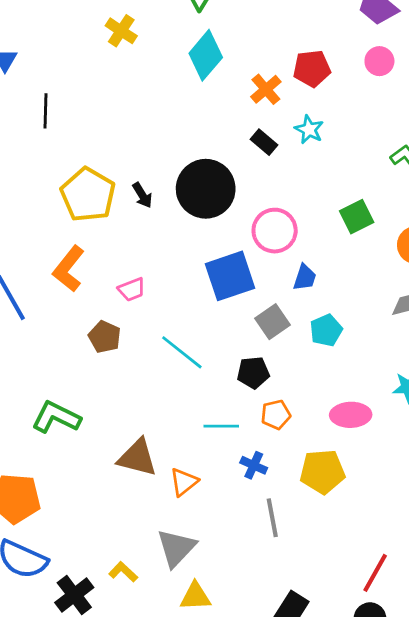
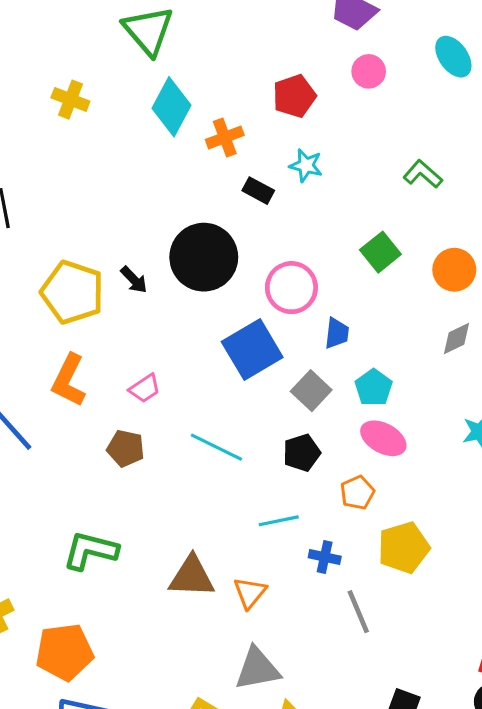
orange cross: (266, 89) -> (225, 137), moved, turned 32
orange pentagon: (276, 415) -> (357, 493), moved
pink ellipse: (351, 415) -> (383, 438), moved, turned 42
gray triangle: (176, 548) -> (257, 669), turned 48

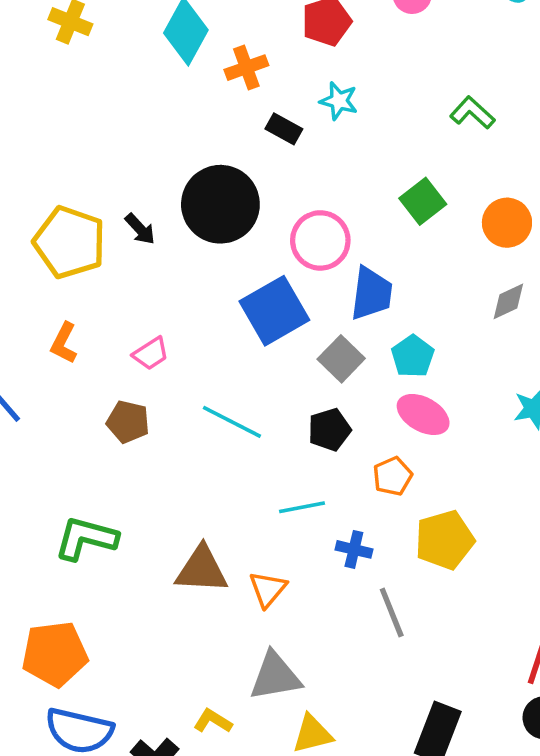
blue trapezoid: (337, 333) -> (371, 293), size x1.5
orange L-shape: (69, 380) -> (64, 343), size x0.7

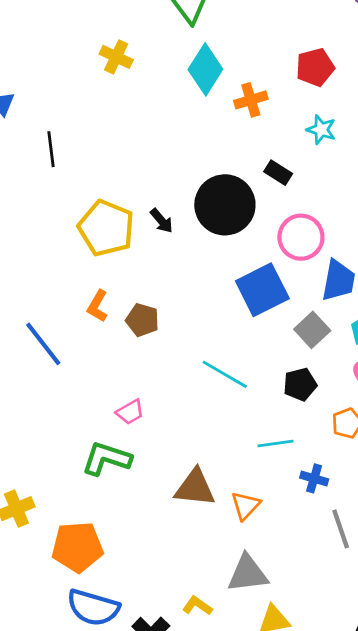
black rectangle: (284, 129) -> (278, 173), moved
pink trapezoid: (151, 354) -> (130, 412), moved
brown pentagon: (128, 422) -> (142, 320), moved

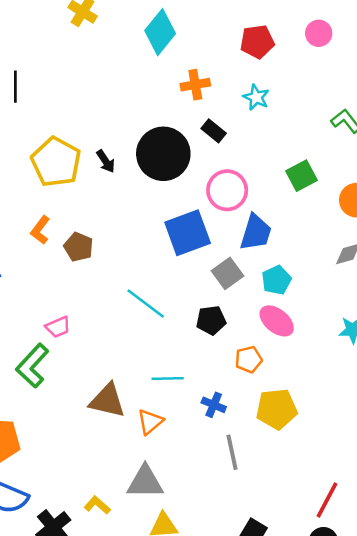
orange cross: (251, 100) -> (195, 85), moved
cyan line: (276, 444) -> (168, 379), moved
green L-shape: (107, 459) -> (32, 366), turned -72

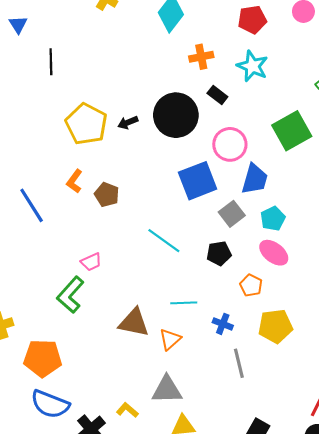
cyan star: (256, 97) -> (252, 66), size x1.4
black arrow: (106, 161) -> (128, 122), turned 102
green square: (302, 176) -> (292, 131), size x1.5
orange pentagon: (249, 359) -> (251, 285), turned -30

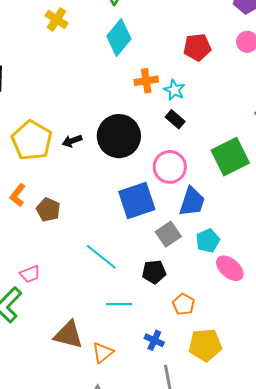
cyan star: (252, 66) -> (174, 90), moved, size x0.7
black rectangle: (217, 95) -> (175, 119), moved
pink ellipse: (274, 253) -> (230, 268), moved
cyan line: (184, 303) -> (119, 304), moved

